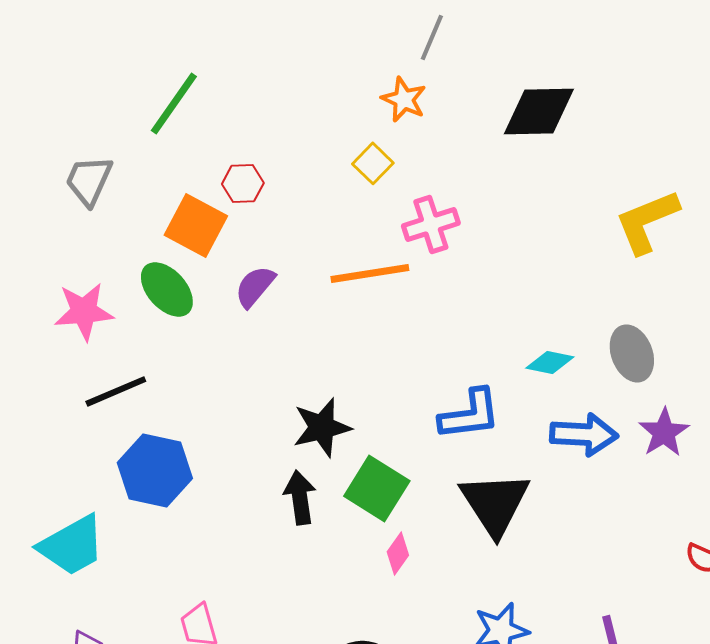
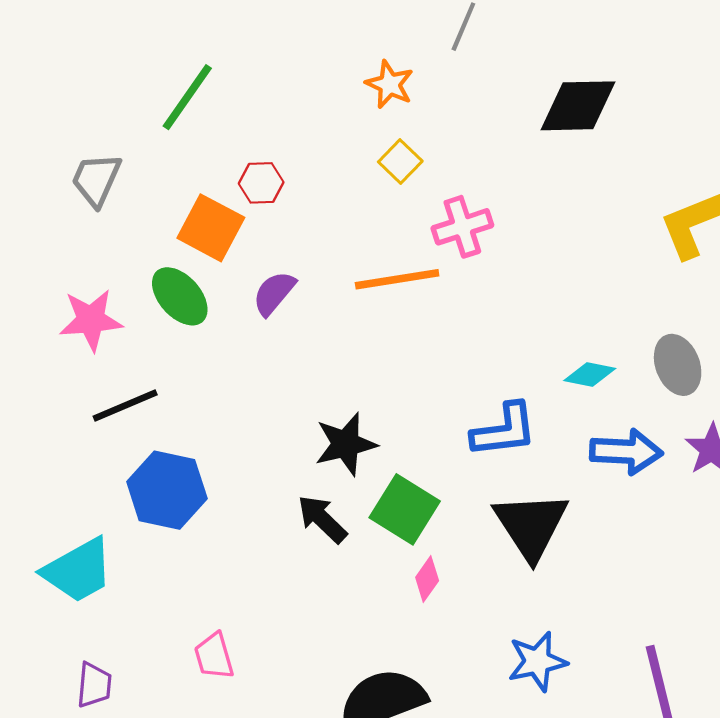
orange star: (404, 99) -> (390, 84), moved
black arrow: (300, 497) -> (322, 519), turned -38

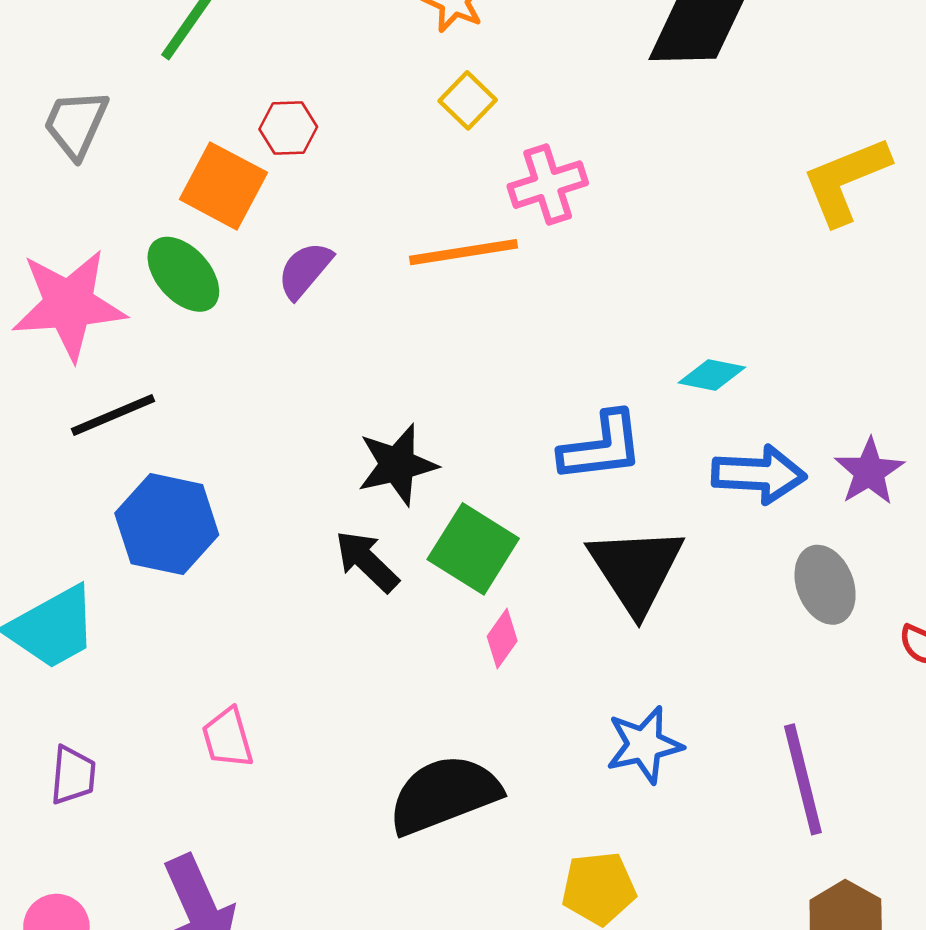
pink star: (91, 320) -> (69, 305), size x1.4
gray ellipse: (678, 365) -> (825, 585), moved

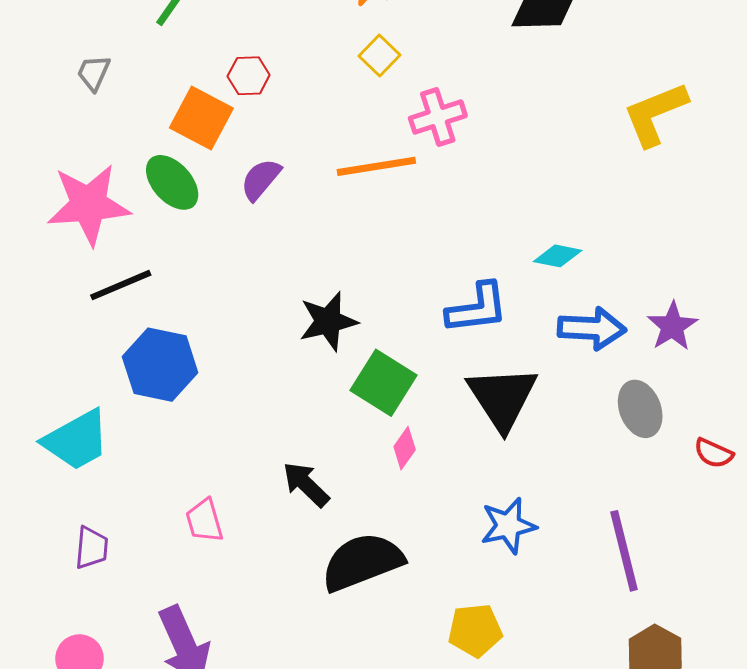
gray trapezoid: (76, 124) -> (94, 73), size x0.7
black arrow: (367, 561) -> (306, 484), moved

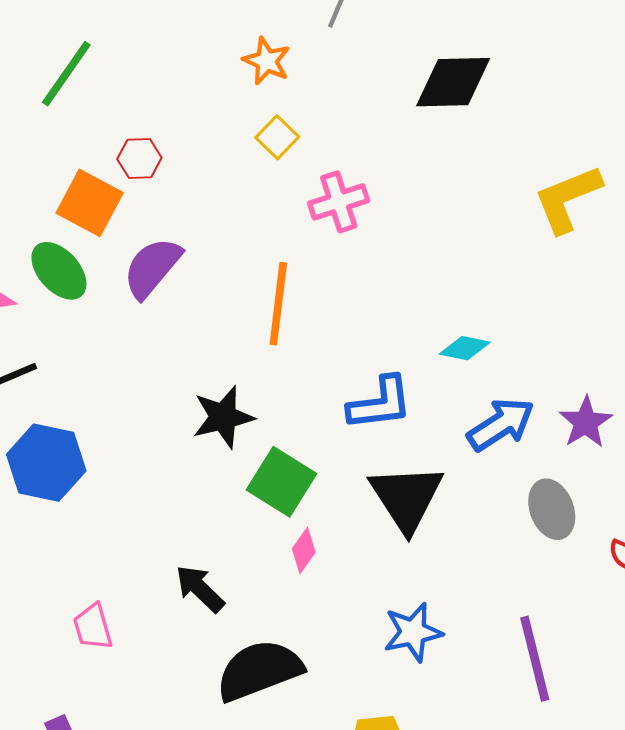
orange line: (376, 166) -> (278, 304), moved, turned -74
purple semicircle: (261, 179) -> (152, 268), size x1.4
blue arrow: (592, 328) -> (501, 424), turned -36

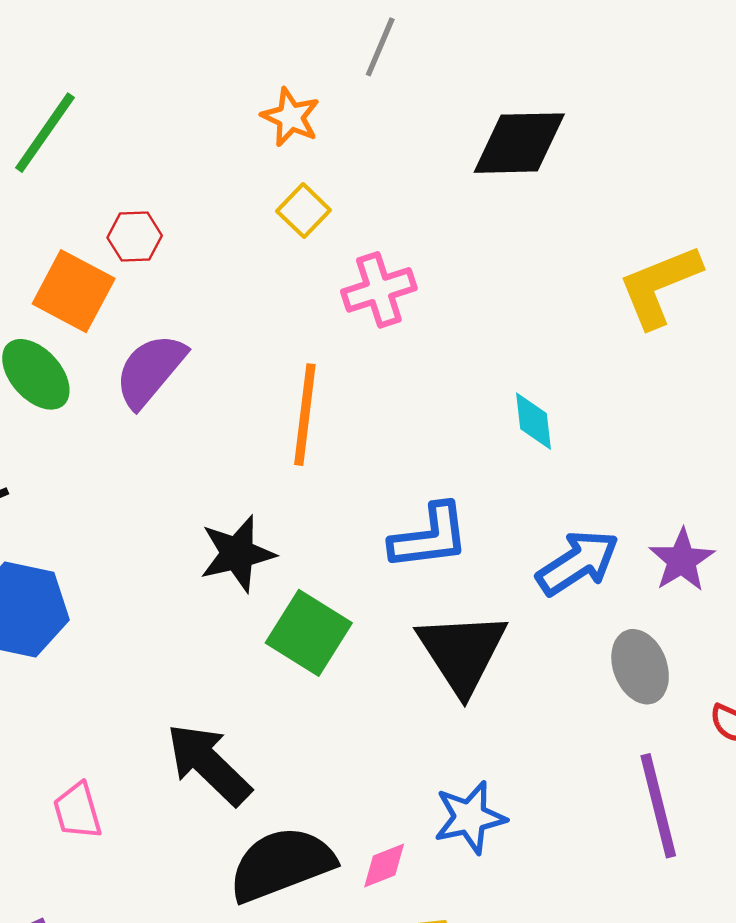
cyan diamond: (465, 348) -> (534, 421), moved, turned 72
pink diamond: (304, 551) -> (384, 865), moved, turned 33
black arrow: (200, 589) -> (209, 764), size x1.4
purple line: (535, 659) -> (658, 806), moved

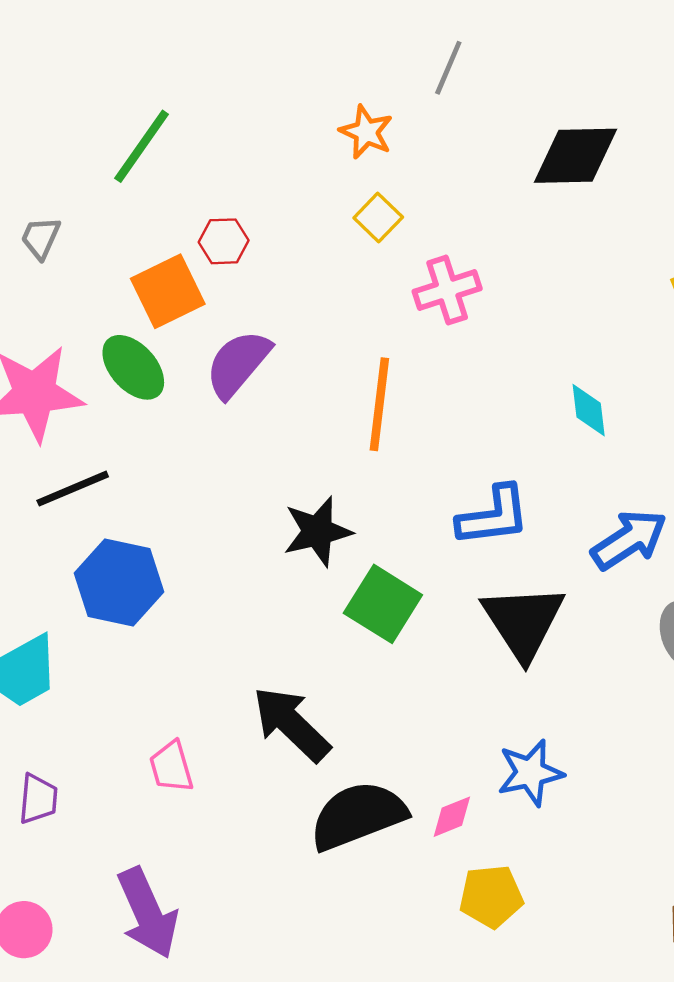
orange square: (74, 291) -> (168, 291), turned 36

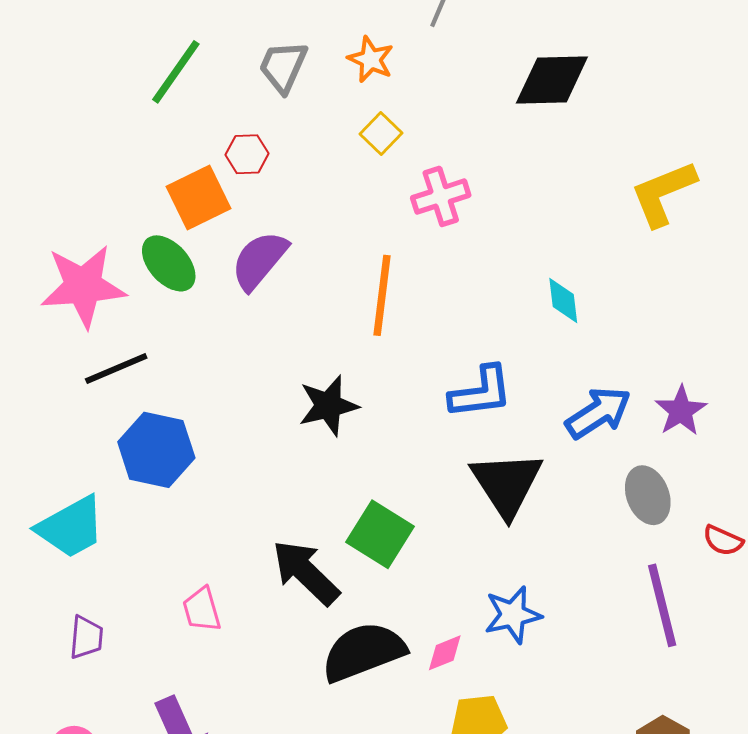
gray trapezoid: (41, 238) -> (283, 67), moved, size x1.4
green square: (383, 604) -> (380, 534), moved

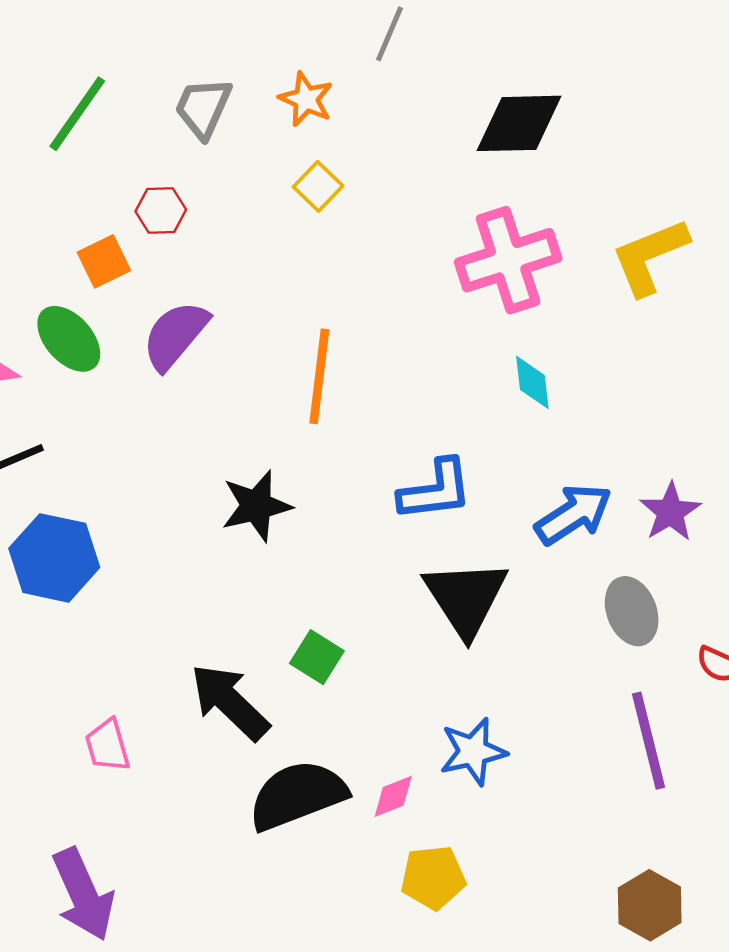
pink cross: (441, 196) -> (508, 260), moved, size x1.5
orange square: (199, 197) -> (104, 261), size x0.7
green square: (380, 534) -> (317, 657), size x0.7

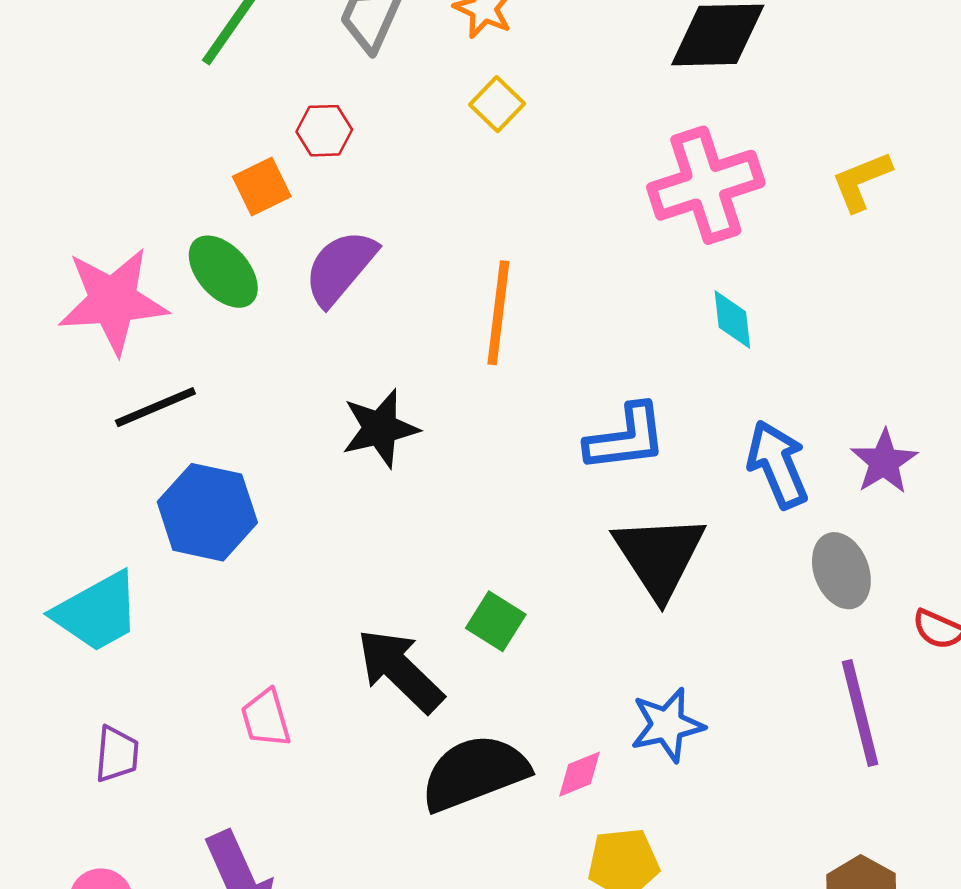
yellow L-shape: (650, 257) -> (861, 181), size x0.7
black star: (256, 506) -> (380, 428), moved
blue arrow: (573, 514) -> (778, 464), turned -80

